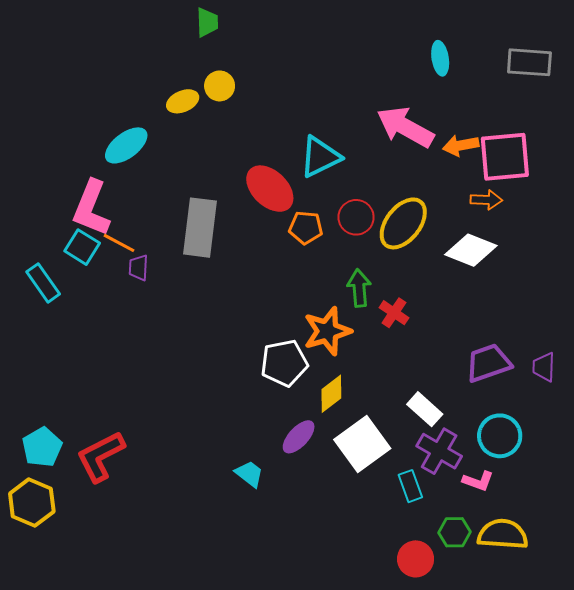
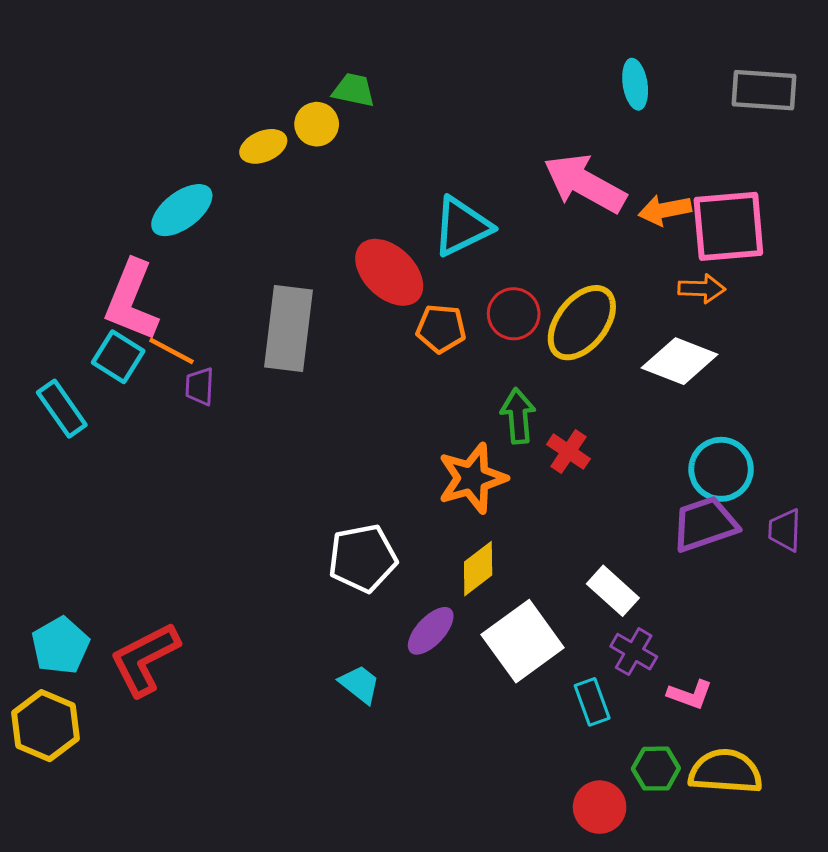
green trapezoid: (207, 22) -> (354, 90), moved, turned -76
white pentagon: (284, 363) -> (363, 558), moved
cyan circle: (500, 436) -> (721, 469), moved
purple cross: (439, 451) -> (634, 652), size x0.7

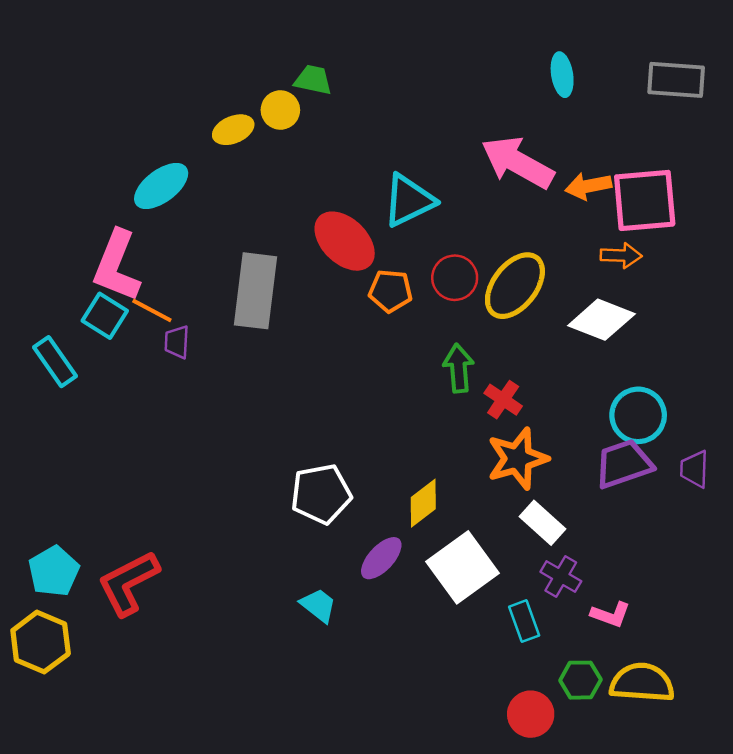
orange star: (472, 478) -> (518, 459), moved

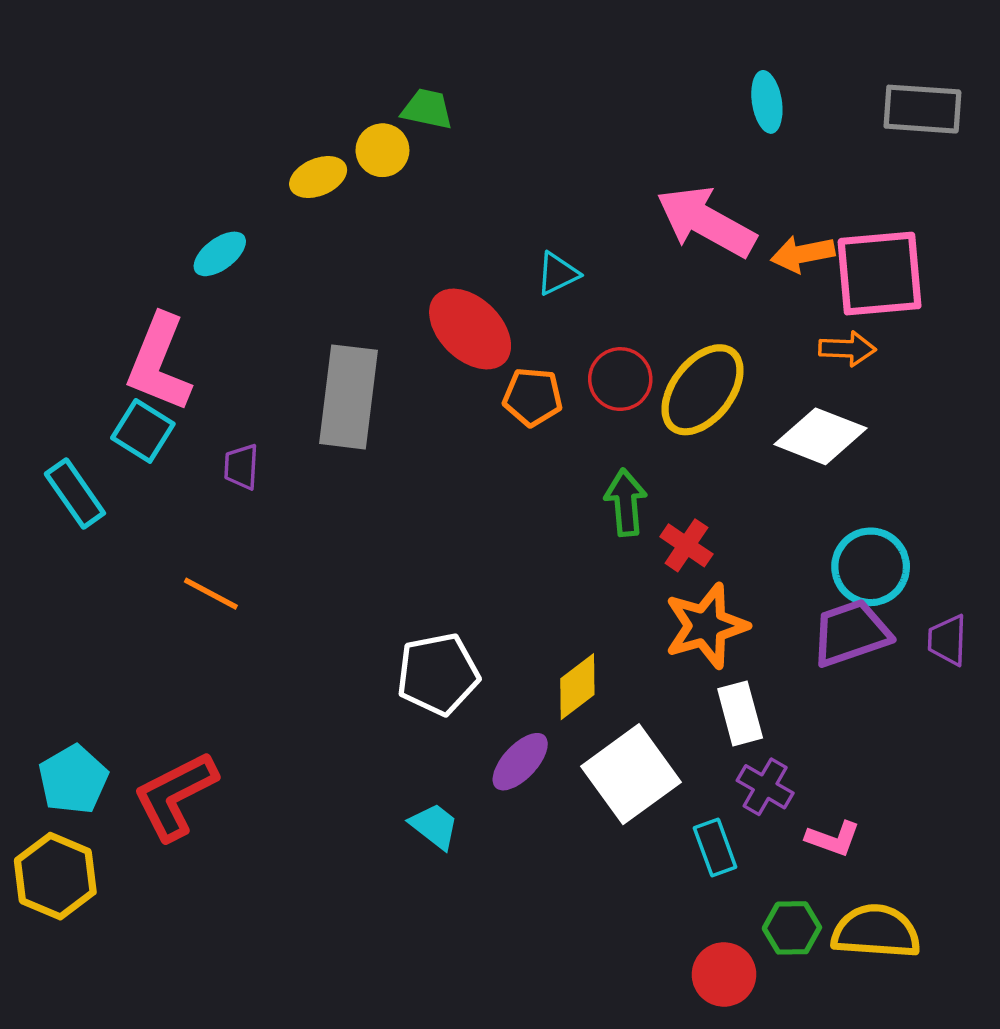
cyan ellipse: (161, 186) -> (220, 254), size x0.7
cyan triangle: (409, 200) -> (558, 274), size x0.6
orange line: (152, 310) -> (211, 594), moved
white rectangle: (542, 523) -> (740, 713), turned 33

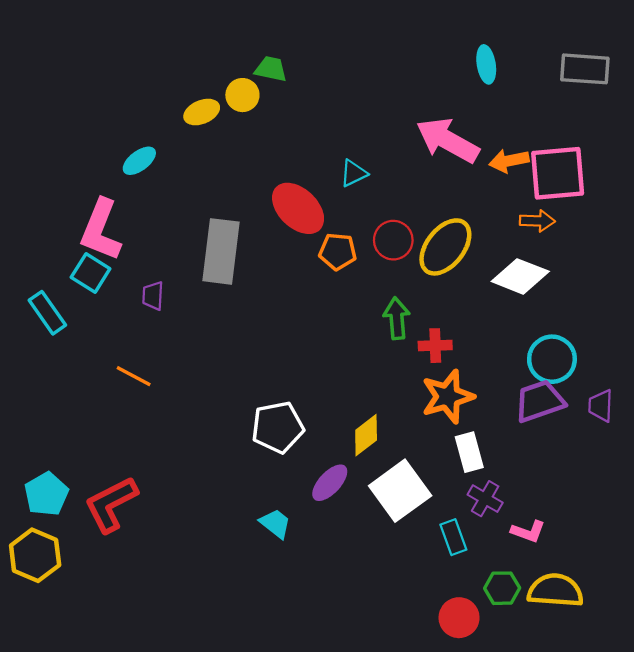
red cross: (686, 545) -> (435, 346), turned -36

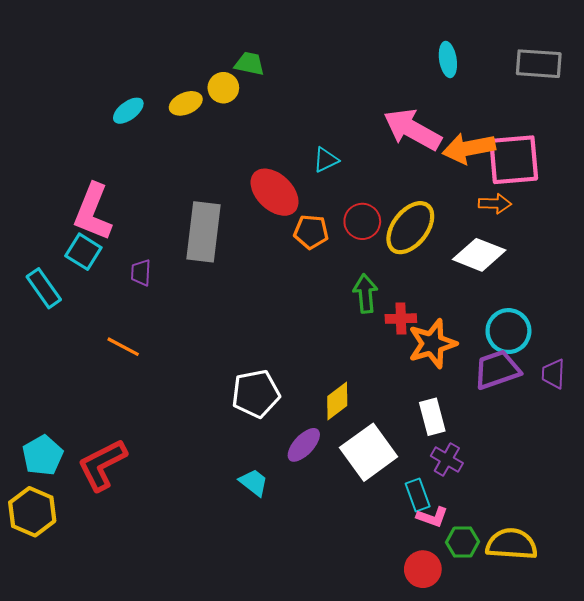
cyan ellipse: (139, 161) -> (128, 111), moved
orange arrow: (509, 161) -> (469, 148), size x1.4
orange star: (448, 397) -> (432, 344), moved
pink L-shape: (528, 531) -> (432, 517), moved

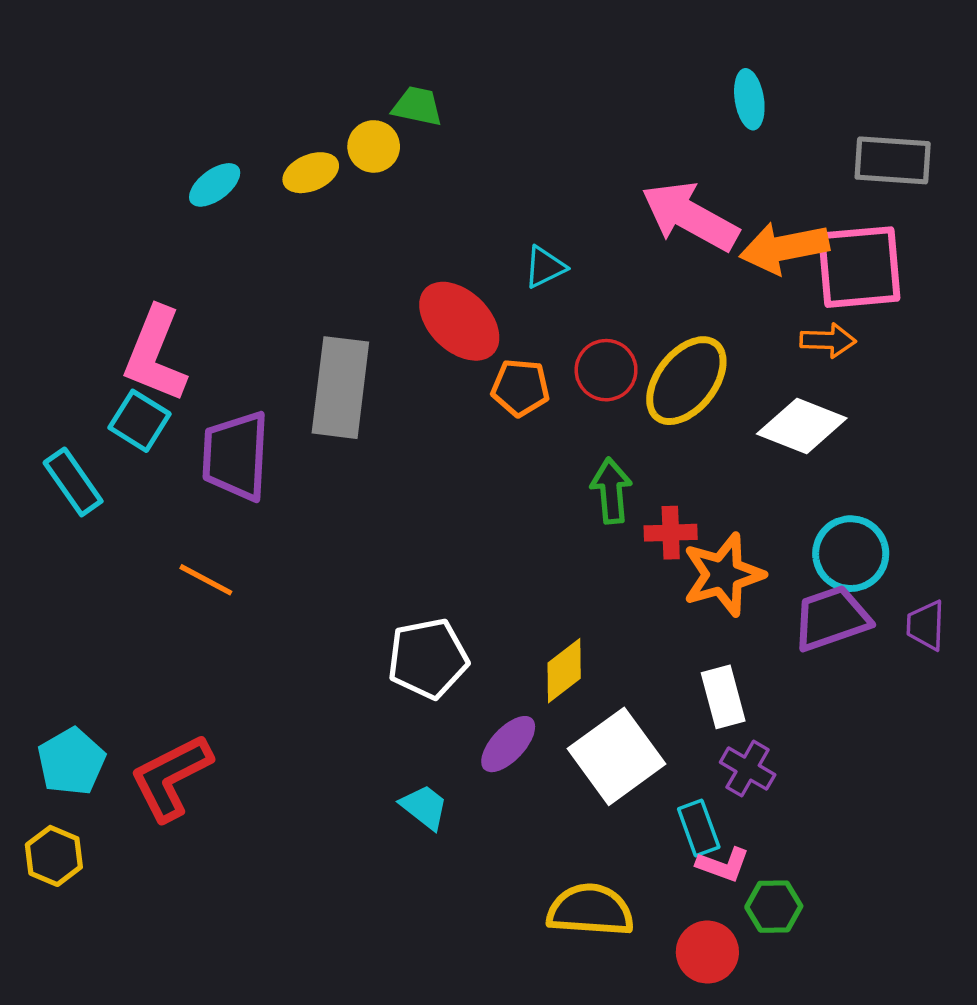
gray rectangle: (539, 64) -> (893, 160), moved
purple trapezoid: (141, 273) -> (236, 456), size x2.0
yellow hexagon: (32, 512) -> (54, 856), size x0.7
yellow semicircle: (512, 544) -> (590, 910), moved

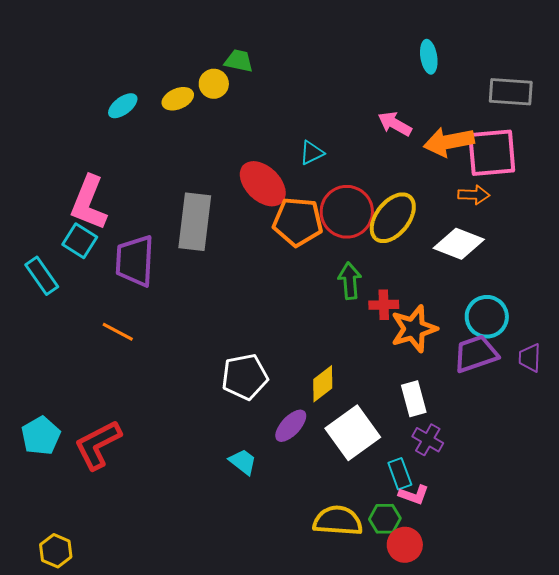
pink arrow: (690, 216) -> (395, 124), size x0.6
red circle: (606, 370) -> (347, 212), size x1.5
orange pentagon: (520, 388) -> (298, 222), size x1.5
yellow hexagon: (54, 856) -> (56, 551), moved
green hexagon: (774, 907) -> (385, 519), moved

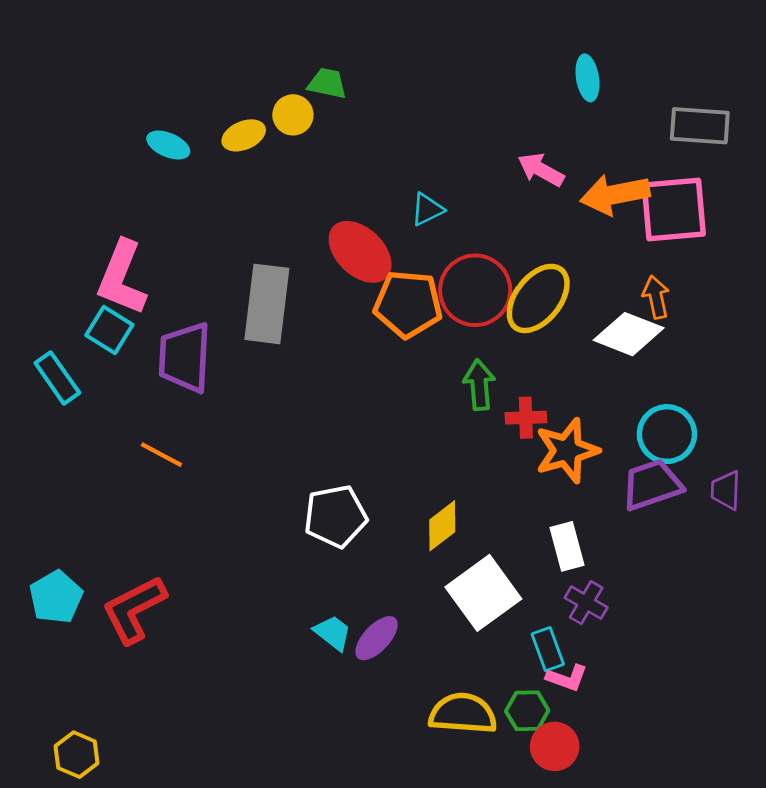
cyan ellipse: (123, 106) -> (168, 145), turned 60
orange arrow: (474, 195) -> (656, 297), moved, turned -104
purple ellipse: (291, 426) -> (377, 638), moved

